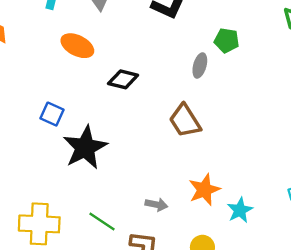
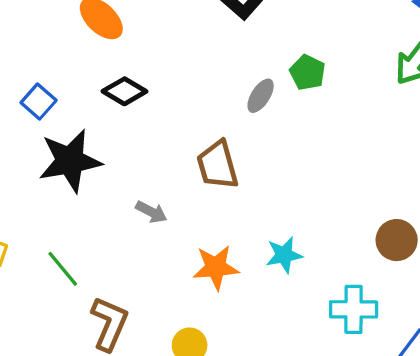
black diamond: (123, 79) -> (124, 91), moved
gray arrow: (156, 205) -> (151, 212), moved
cyan star: (240, 210) -> (284, 255), moved

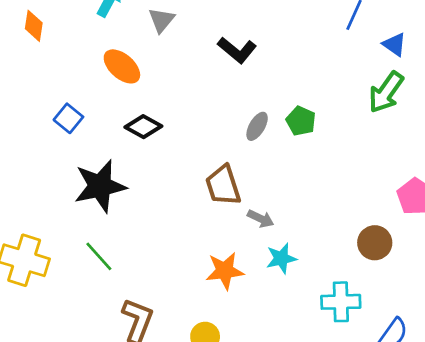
green pentagon: (307, 72) -> (301, 121), moved
blue square: (39, 101) -> (68, 118), moved
gray arrow: (151, 212) -> (261, 219), moved
green line: (63, 269) -> (99, 256), moved

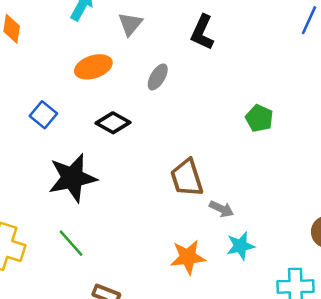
black L-shape: (237, 50) -> (202, 32), moved, turned 75
orange ellipse: (122, 66) -> (93, 67), turned -60
gray ellipse: (257, 126) -> (158, 77), moved

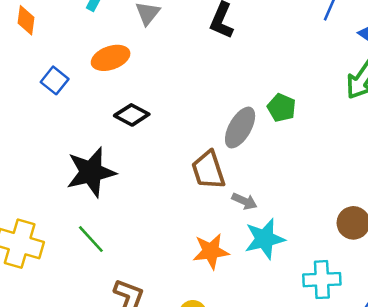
gray ellipse: (158, 77) -> (240, 128), moved, size x1.5
blue square: (43, 115) -> (55, 80), moved
cyan star: (240, 246) -> (265, 239), size x1.4

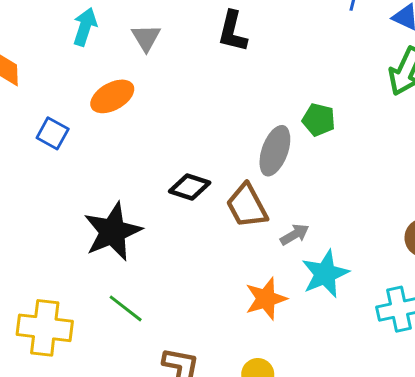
black diamond: (132, 115) -> (190, 187), moved
gray arrow: (244, 201) -> (295, 235), turned -45

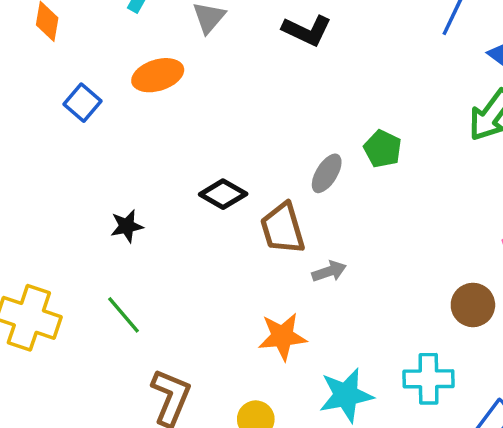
black L-shape: (233, 31) -> (307, 30), turned -90
gray ellipse: (275, 151) -> (327, 173), size x0.7
black star: (113, 232) -> (127, 226), size x0.5
cyan star: (325, 274) -> (346, 395), moved

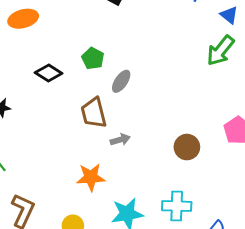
green pentagon: (383, 149) -> (93, 58), moved
black diamond: (223, 194) -> (49, 73), moved
brown circle: (473, 305) -> (187, 147), moved

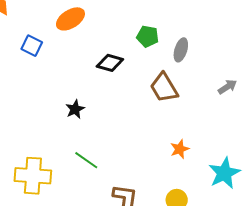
gray arrow: (120, 140) -> (227, 87), moved
orange star: (91, 177) -> (180, 149), size x0.7

